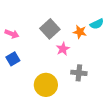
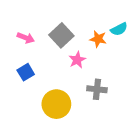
pink arrow: (12, 34) -> (26, 38), moved
blue square: (13, 59) -> (26, 72), moved

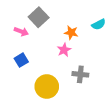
gray square: (61, 35) -> (39, 17), moved
orange star: (98, 39) -> (71, 33), moved

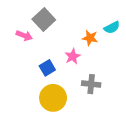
orange star: (71, 33) -> (90, 38), moved
blue square: (21, 60) -> (47, 68), moved

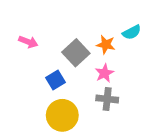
gray square: (44, 19) -> (76, 53), moved
pink star: (73, 56) -> (104, 73), moved

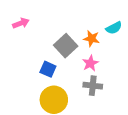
pink arrow: (28, 42) -> (21, 23), moved, turned -42
blue square: (55, 80) -> (48, 69), turned -35

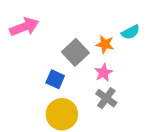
pink arrow: (21, 23) -> (24, 27), size x1.5
gray cross: (93, 86) -> (106, 98), turned 30

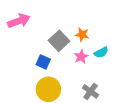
cyan semicircle: (131, 32) -> (101, 52), moved
gray cross: (106, 98) -> (91, 91), moved

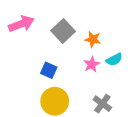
gray square: (59, 41) -> (63, 31), moved

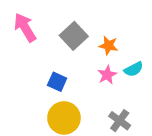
pink arrow: (21, 24) -> (25, 27), turned -100

